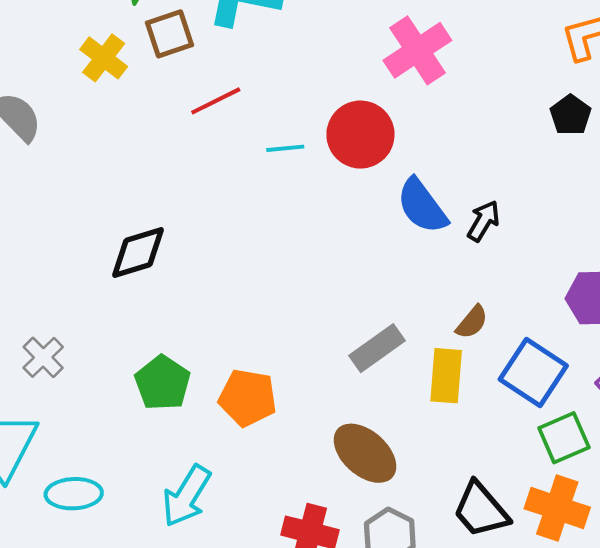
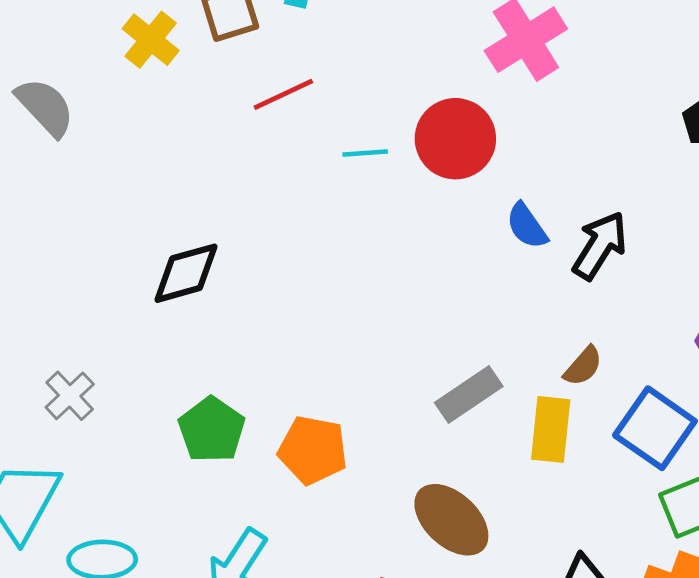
blue semicircle: (422, 206) -> (527, 226), size x0.7
black arrow: (483, 221) -> (600, 245), size x1.4

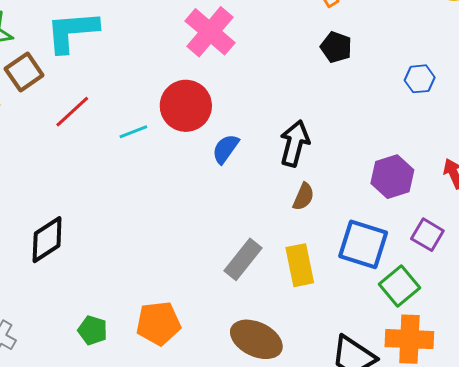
blue semicircle: (527, 226) -> (225, 149), moved, turned 88
brown semicircle: (583, 366) -> (303, 197), moved
green pentagon: (212, 430) -> (93, 330), size x0.7

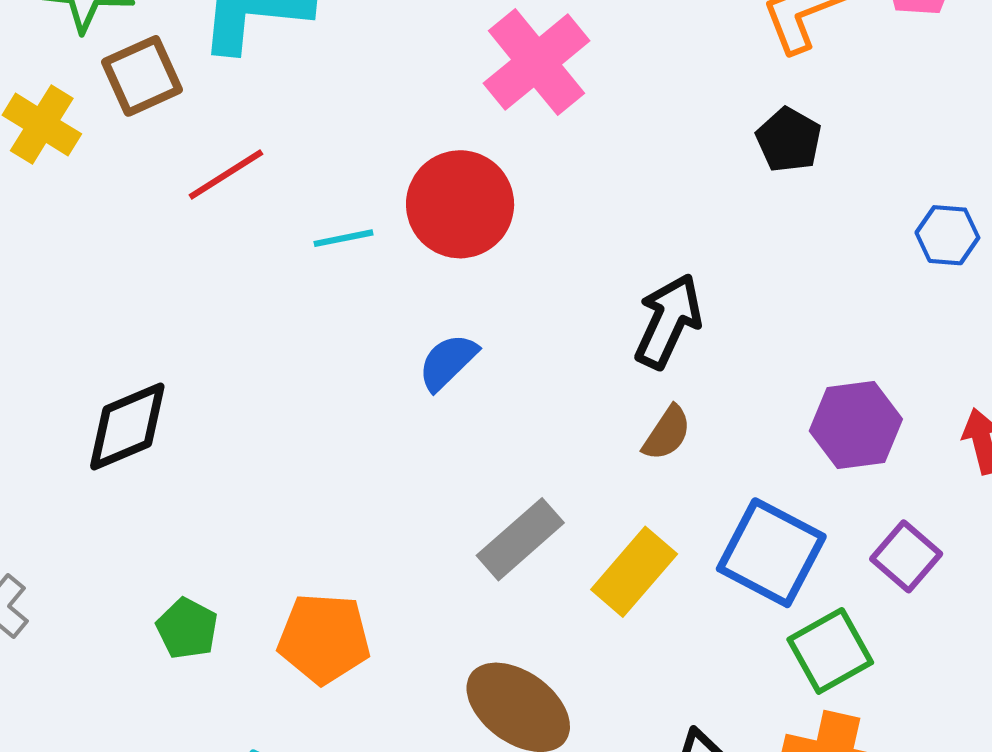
blue semicircle: (225, 149) -> (448, 362), moved
yellow rectangle: (300, 265) -> (634, 572), turned 42

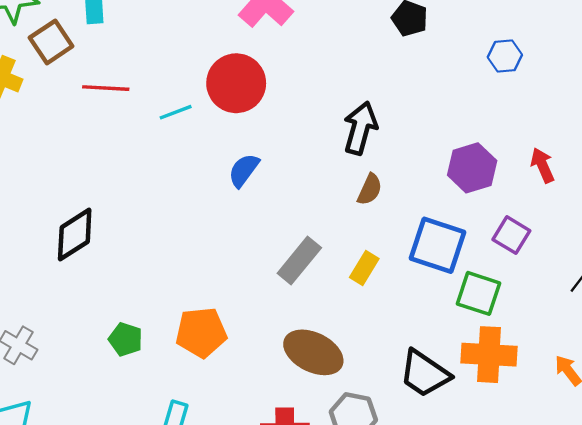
red line: (226, 174) -> (106, 88), turned 45
yellow rectangle: (634, 572) -> (364, 268), size x0.7
green square: (830, 651) -> (478, 293), turned -33

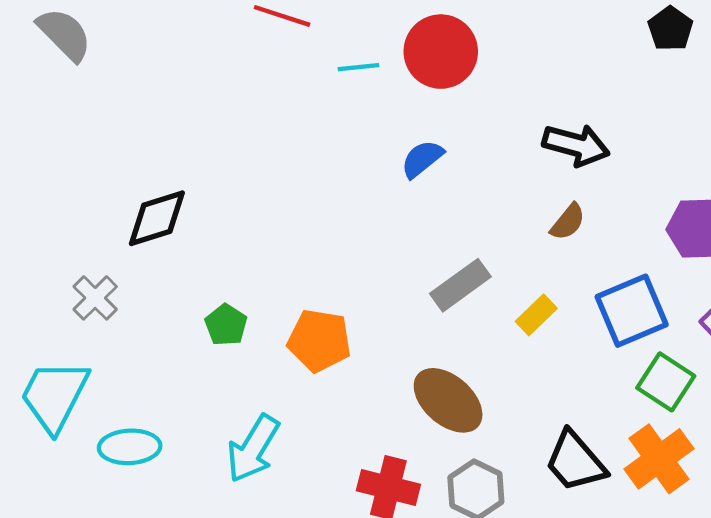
black arrow: (360, 128) -> (576, 145), turned 75
black diamond: (75, 234) -> (157, 218), moved
blue square: (437, 245) -> (632, 311), turned 34
orange cross: (489, 355) -> (659, 459), turned 36

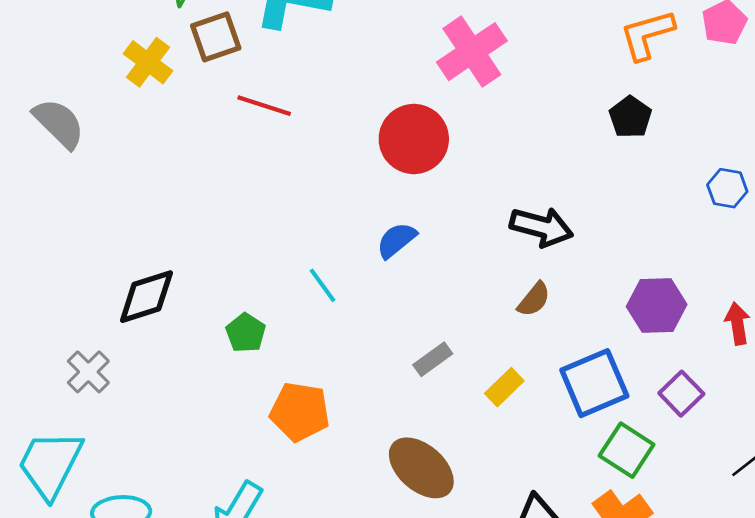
cyan line: (359, 67) -> (323, 285), moved, turned 60
gray rectangle: (460, 285) -> (433, 359), size x0.7
green pentagon: (226, 325) -> (246, 333), moved

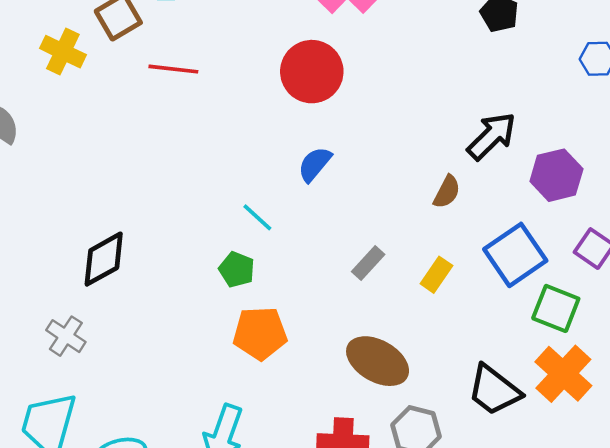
black arrow: (542, 227) -> (492, 136), moved, turned -48
green pentagon: (246, 333) -> (237, 270), moved

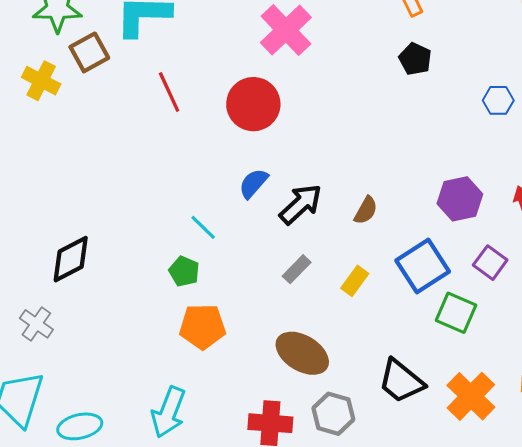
red line: (173, 69) -> (169, 92), moved, turned 57
black arrow: (492, 136) -> (301, 204), moved
orange cross: (563, 374) -> (471, 396), moved

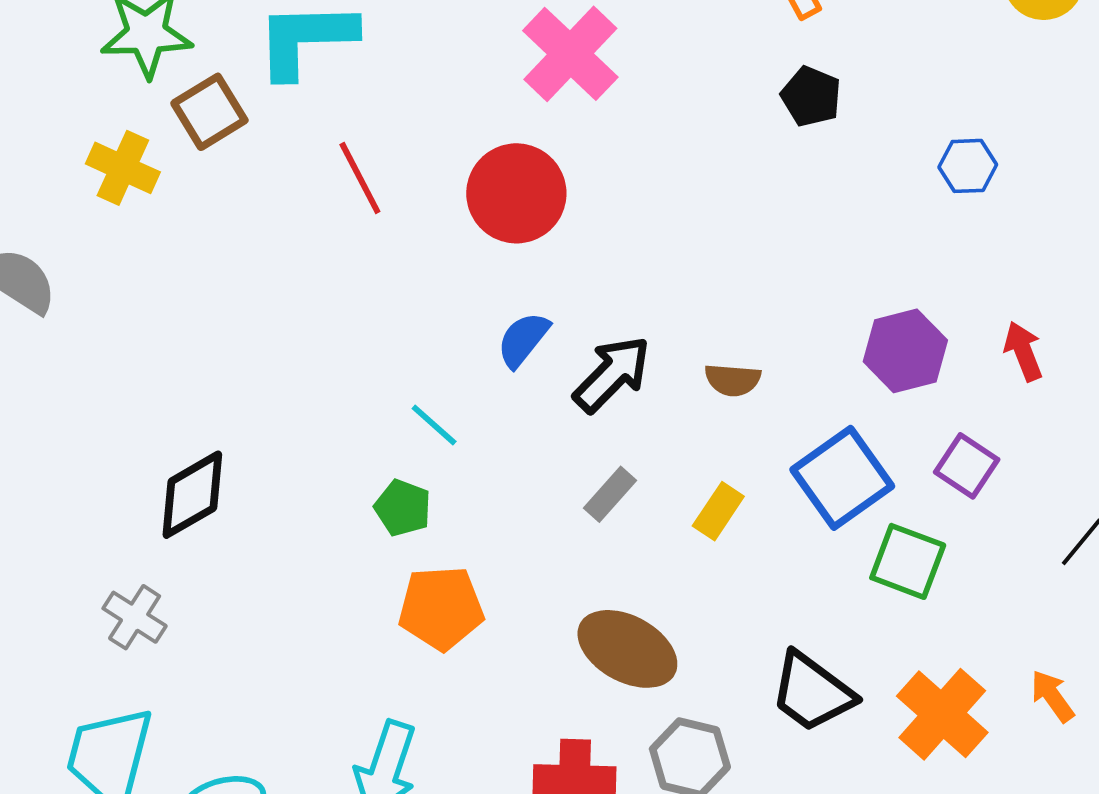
brown semicircle: (366, 210) -> (733, 380), turned 68

